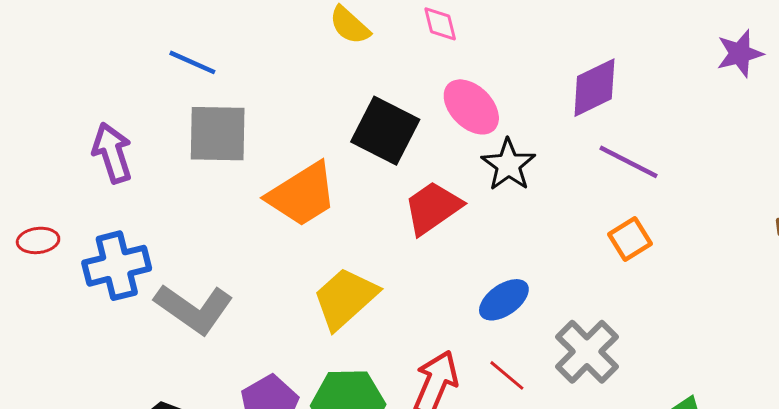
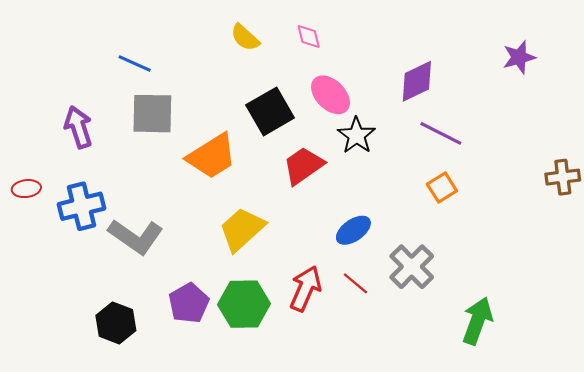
black square: (385, 131) -> (270, 111), turned 33

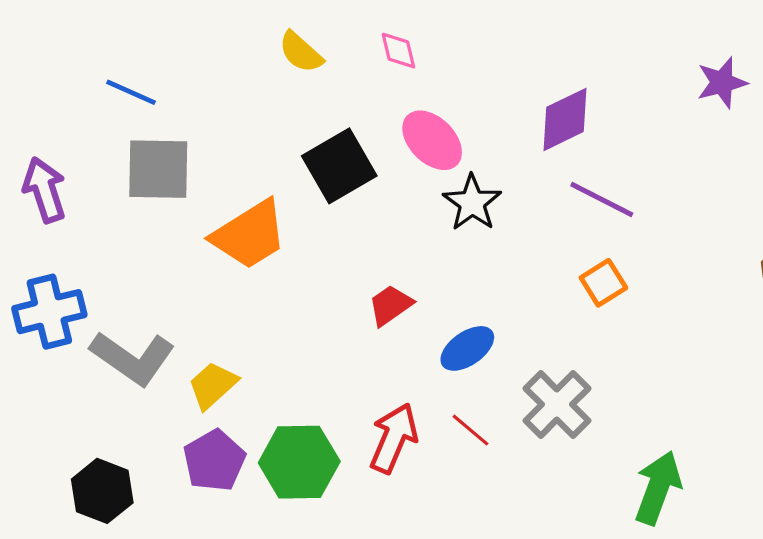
red trapezoid: (303, 166) -> (390, 305), moved, size x0.7
yellow trapezoid: (242, 229) -> (213, 385), moved, size x0.7

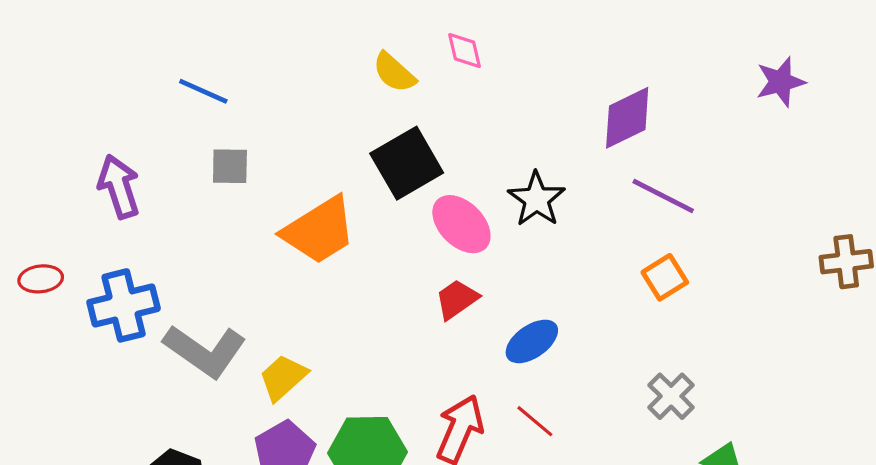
yellow semicircle: (301, 52) -> (394, 72), moved
pink ellipse: (432, 140) -> (461, 224), moved
gray square: (158, 169) -> (230, 166), size x0.6
gray cross: (557, 404) -> (671, 396), moved, size x0.7

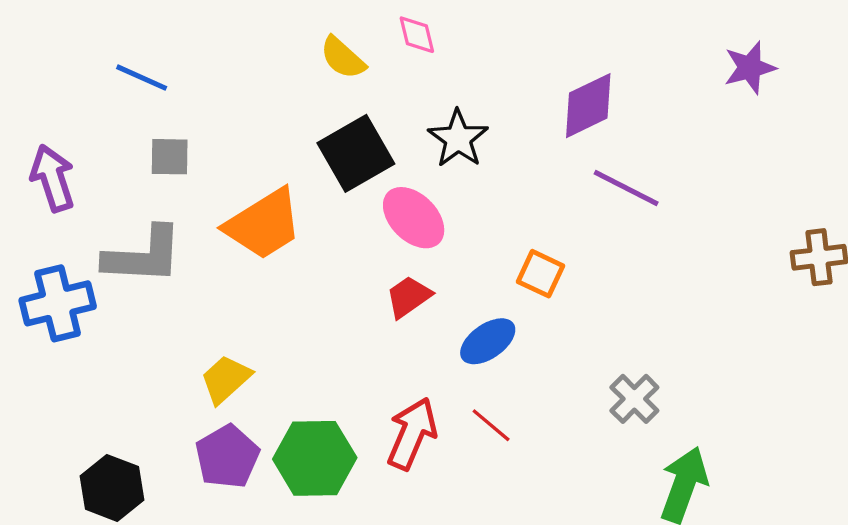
black star: (537, 199) -> (458, 139), moved
orange square: (665, 277) -> (540, 274), moved, turned -33
gray L-shape: (205, 351) -> (143, 256), moved, turned -32

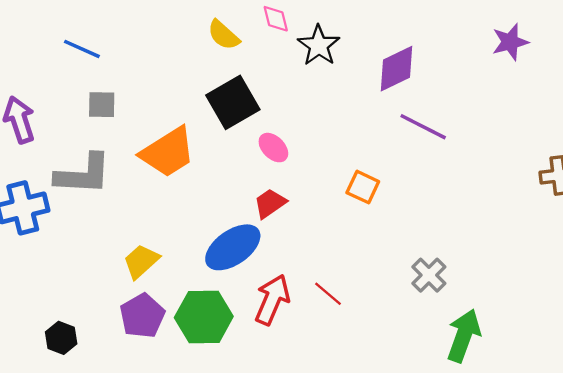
black star: (458, 139) -> (319, 45), moved
pink ellipse: (414, 218) -> (273, 148), size x0.7
blue ellipse: (488, 341) -> (233, 247), moved, size x1.4
black hexagon: (112, 488) -> (61, 338), size x0.7

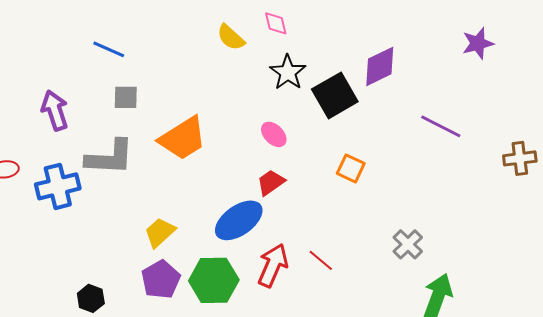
black star: (319, 45) -> (288, 72), moved
black square: (233, 102) -> (335, 95), moved
purple line: (423, 127) -> (441, 126), moved

